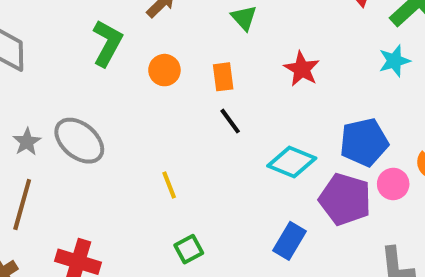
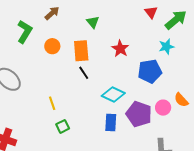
orange rectangle: (223, 77) -> (81, 51), size x1.5
blue pentagon: (364, 142) -> (150, 71), moved
blue rectangle: (289, 241) -> (111, 122), moved, turned -30
green square: (189, 249) -> (63, 126), moved

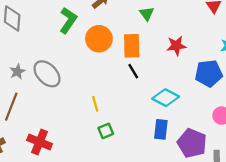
orange circle: (52, 46) -> (99, 39), size x1.5
red star: (120, 49) -> (176, 46), turned 30
purple pentagon: (139, 114) -> (192, 143), moved

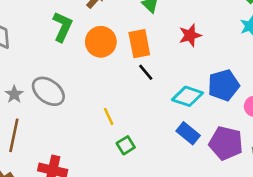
blue pentagon: (209, 73) -> (224, 85), moved
blue rectangle: (161, 129) -> (188, 133), turned -48

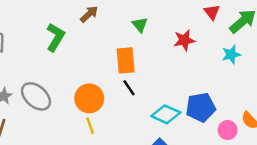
red star: (190, 35) -> (184, 40), moved
orange circle: (101, 42) -> (89, 98), moved

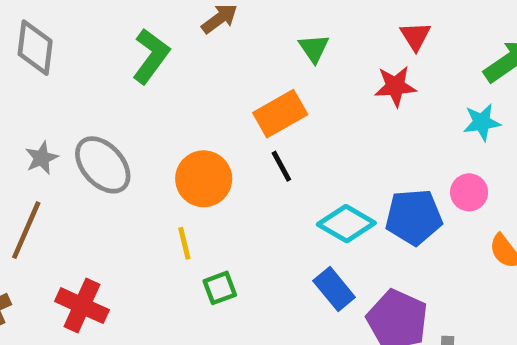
red triangle: (212, 12) -> (415, 36), moved
orange rectangle: (126, 60) -> (280, 114), turned 60
yellow line: (90, 126) -> (184, 243), moved
pink circle: (228, 130) -> (469, 192), moved

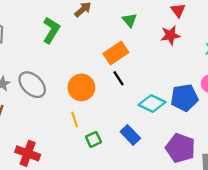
blue rectangle: (334, 289) -> (130, 135), moved

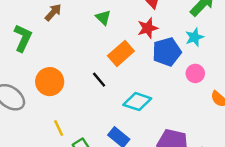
orange rectangle: (116, 53) -> (121, 53), moved
orange circle: (81, 87) -> (50, 82), moved
blue pentagon: (184, 98) -> (167, 52), moved

